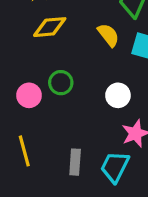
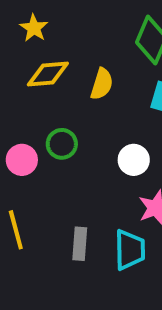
yellow semicircle: (108, 35) -> (102, 84), moved, turned 55
cyan trapezoid: (115, 167) -> (130, 250), turned 152

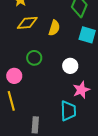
pink circle: (22, 160) -> (14, 76), moved
gray rectangle: (80, 244) -> (35, 125), moved

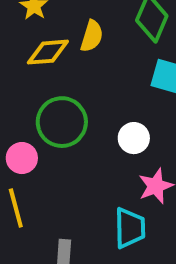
yellow semicircle: (54, 28) -> (92, 36), moved
green circle: (34, 58) -> (62, 122), size x1.6

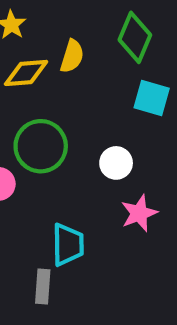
cyan trapezoid: (130, 228) -> (68, 245), moved

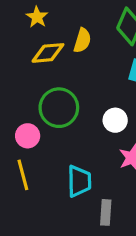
gray rectangle: (43, 286) -> (106, 212), moved

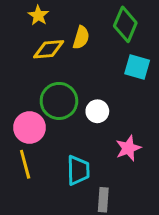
white circle: (115, 120) -> (97, 111), moved
pink circle: (28, 136) -> (29, 127), size x1.4

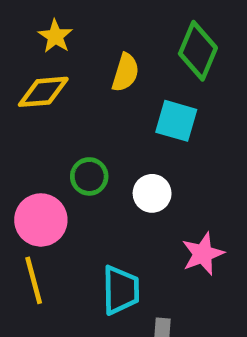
yellow diamond: (49, 49) -> (43, 92), moved
cyan square: (137, 67) -> (176, 121), moved
green circle: (59, 101) -> (89, 176), size x0.6

